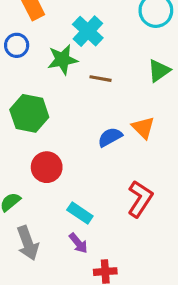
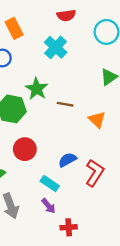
green star: (62, 60) -> (37, 89), moved, turned -30
brown line: (100, 79) -> (65, 104), moved
blue semicircle: (110, 137) -> (67, 160), moved

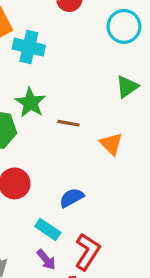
cyan cross: (56, 47) -> (29, 47), moved, turned -30
red L-shape: (95, 173) -> (87, 252), moved

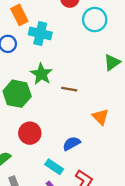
cyan circle: (124, 26) -> (95, 20), moved
orange triangle: (111, 144) -> (100, 117), moved

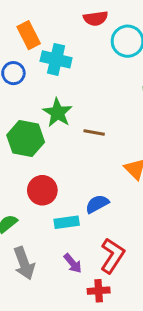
cyan rectangle: (54, 167) -> (67, 222), moved, turned -42

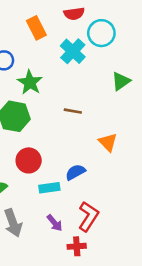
orange rectangle: (29, 35) -> (36, 28), moved
cyan cross: (56, 59) -> (73, 51), moved, turned 30
green star: (58, 113) -> (30, 82), moved

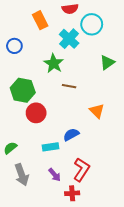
green star: (30, 82) -> (54, 63), moved
red circle: (29, 160) -> (36, 113), moved

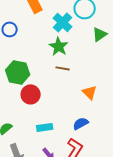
green triangle: (107, 62) -> (100, 34), moved
green star: (54, 63) -> (59, 46), moved
blue semicircle: (71, 135) -> (81, 123), moved

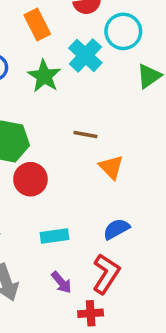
green star: (59, 46) -> (44, 76), moved
orange triangle: (90, 92) -> (111, 167), moved

